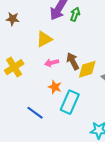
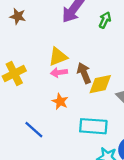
green arrow: (75, 14) -> (105, 20), moved
yellow triangle: (44, 39) -> (58, 57), moved
cyan rectangle: (70, 102) -> (93, 126), moved, turned 65

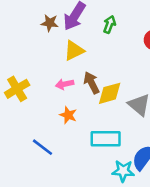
brown star: (18, 16) -> (50, 23), moved
yellow triangle: (58, 57) -> (74, 51), moved

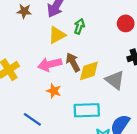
brown star: (50, 23) -> (24, 11), moved
green arrow: (109, 24) -> (79, 26), moved
pink arrow: (65, 84) -> (50, 64), size x1.5

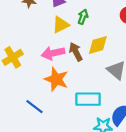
yellow diamond: (89, 71) -> (98, 45), moved
orange star: (54, 91) -> (56, 79), size x1.6

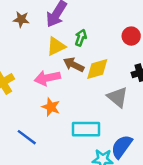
brown arrow: (76, 52) -> (74, 65), moved, turned -36
orange star: (56, 79) -> (51, 107), size x0.7

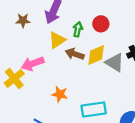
red circle: (131, 36) -> (101, 24), moved
pink arrow: (47, 78) -> (33, 64), moved
gray triangle: (118, 97) -> (115, 63), moved

